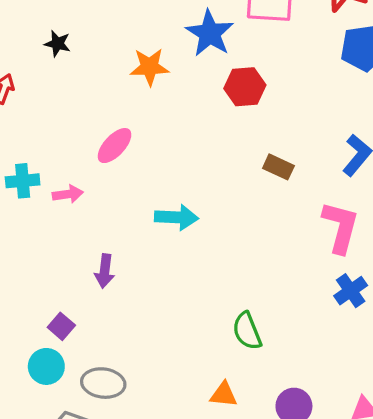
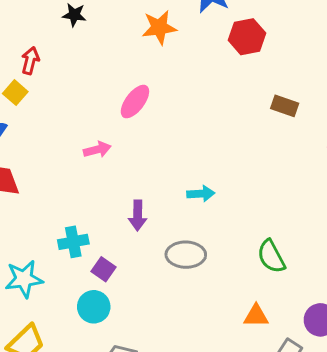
cyan cross: (23, 181) -> (73, 242), moved
cyan arrow: (177, 217) -> (201, 194), moved, size x0.7
gray ellipse: (103, 383) -> (186, 255), moved

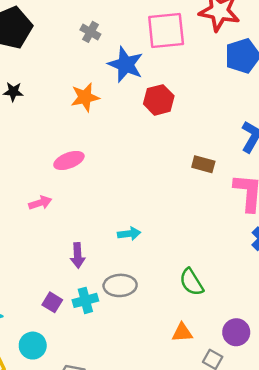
pink ellipse: (135, 102) -> (69, 160), turned 36
brown rectangle: (285, 106) -> (203, 164), moved
cyan cross: (73, 242) -> (85, 300), moved
cyan circle: (94, 307) -> (33, 346), moved

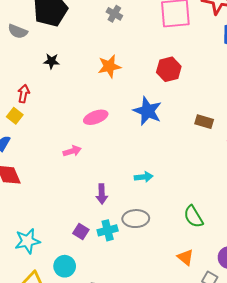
blue star: (126, 64) -> (148, 111), moved
orange triangle: (182, 333) -> (185, 257), turned 42

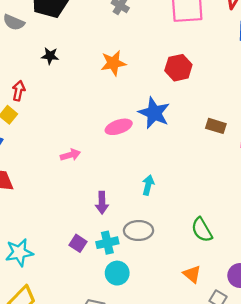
pink ellipse: (96, 117) -> (119, 127), moved
cyan arrow: (144, 177) -> (148, 185), turned -72
cyan circle: (65, 266) -> (117, 273), moved

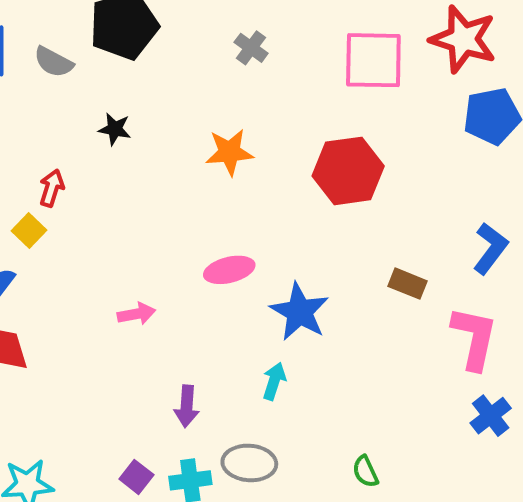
red hexagon: (178, 68) -> (348, 171), size x1.4
blue star: (154, 113) -> (299, 312), moved
green semicircle: (202, 230) -> (365, 472), size x0.7

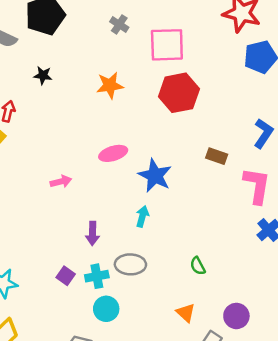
pink square: (373, 60) -> (167, 45), moved

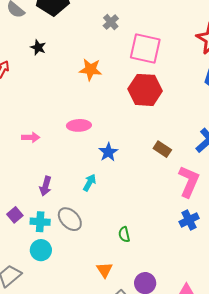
blue star: (155, 176) -> (108, 152), size x0.7
gray ellipse: (130, 264) -> (70, 219), turned 30

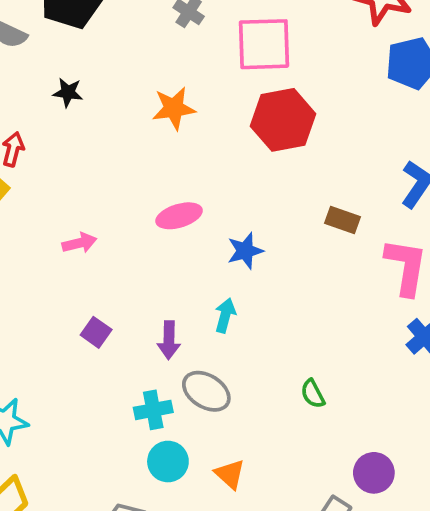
pink arrow: (31, 137) -> (79, 243), moved
blue star: (108, 152) -> (245, 251), turned 30
purple arrow: (46, 186) -> (169, 340), moved
purple square: (15, 215) -> (96, 332), moved
orange triangle: (105, 270) -> (230, 474), moved

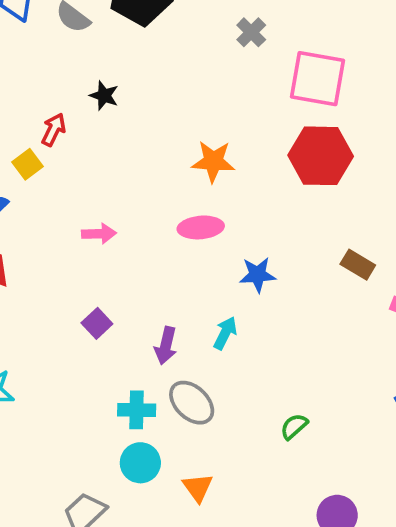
black star: (68, 92) -> (104, 96), moved
orange star: (174, 108) -> (213, 161), moved
green semicircle: (313, 394) -> (294, 426), turned 64

